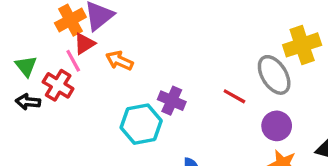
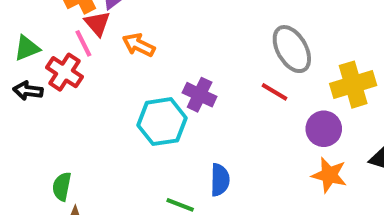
red triangle: (84, 44) -> (97, 23), turned -40
yellow cross: (302, 45) -> (353, 85), moved
green triangle: (26, 66) -> (27, 48), turned 45
gray ellipse: (274, 75) -> (292, 49), moved

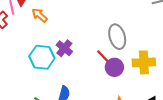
purple circle: (324, 129) -> (114, 67), moved

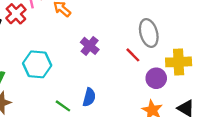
cyan hexagon: (42, 57) -> (37, 64), moved
purple circle: (114, 67) -> (156, 78), moved

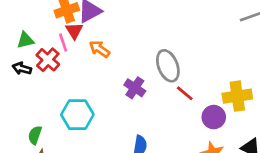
gray ellipse: (149, 33) -> (168, 66), moved

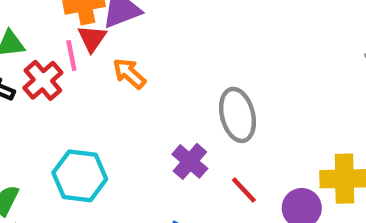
purple cross: (135, 88) -> (190, 161), moved
red line: (185, 93) -> (244, 190), moved

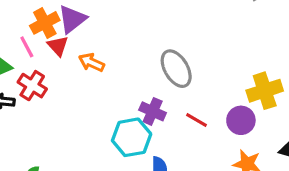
pink line: (71, 56) -> (27, 47), moved
cyan hexagon: (80, 176) -> (132, 137), moved

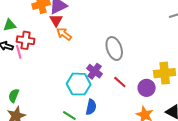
red triangle: (58, 46) -> (56, 20), moved
pink line: (27, 47) -> (19, 52), moved
red cross: (32, 86) -> (26, 40), turned -36

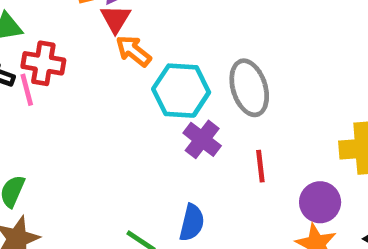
red line: (120, 82) -> (260, 166), turned 40
cyan hexagon: (79, 84) -> (181, 91), moved
purple circle: (147, 88) -> (320, 202), moved

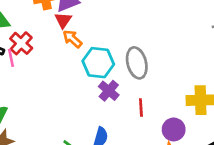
red cross: (43, 63) -> (21, 43), turned 30

